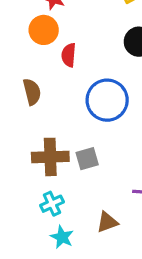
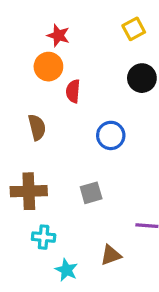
blue circle: (107, 100) -> (111, 135), size x0.7
brown cross: (50, 157) -> (29, 191), moved
cyan cross: (52, 204) -> (44, 237), moved, turned 30

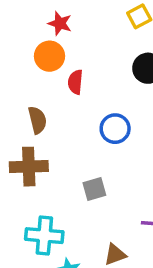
brown cross: (29, 191) -> (29, 167), moved
cyan cross: (44, 237) -> (44, 236), size x1.5

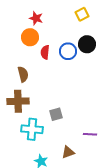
blue circle: (115, 129) -> (68, 51), moved
cyan cross: (44, 236) -> (32, 129), moved

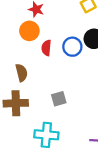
gray square: (56, 114) -> (59, 99), moved
cyan cross: (32, 129) -> (46, 135), moved

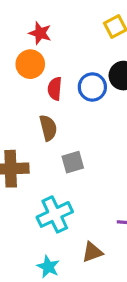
brown semicircle: (21, 73) -> (48, 128), moved
cyan cross: (46, 135) -> (55, 214), turned -30

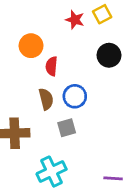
red star: (40, 33) -> (75, 20), moved
blue circle: (92, 87) -> (75, 96), moved

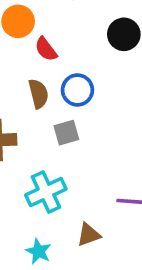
red semicircle: (52, 66) -> (46, 49), turned -42

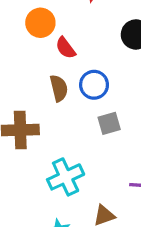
gray square: (66, 133) -> (109, 123), moved

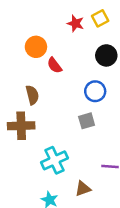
blue circle: (94, 85) -> (95, 91), moved
brown semicircle: (59, 88) -> (32, 95), moved

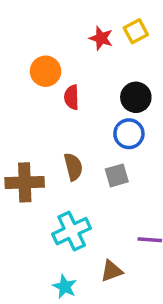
black circle: (106, 55) -> (136, 97), moved
red semicircle: (54, 65) -> (72, 97), turned 35
brown semicircle: (32, 95) -> (73, 167), moved

